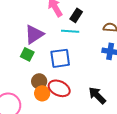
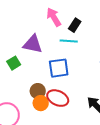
purple triangle: (34, 34) -> (33, 44), turned 45
green square: (27, 54) -> (14, 63), moved, turned 32

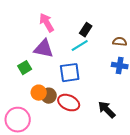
pink arrow: (54, 17) -> (47, 23), moved
cyan line: (69, 41) -> (80, 46), turned -36
orange circle: (41, 103) -> (39, 93), moved

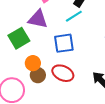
green square: (25, 68) -> (19, 38), size x1.5
brown circle: (49, 96) -> (38, 75), moved

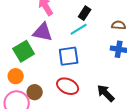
orange circle: (33, 63) -> (16, 76), moved
brown circle: (38, 75) -> (35, 92), moved

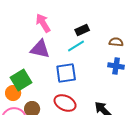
black rectangle: (85, 13) -> (82, 30), turned 32
green square: (24, 51) -> (21, 80), moved

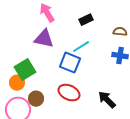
cyan line: (76, 46) -> (81, 47), moved
blue square: (66, 73) -> (70, 63), turned 30

